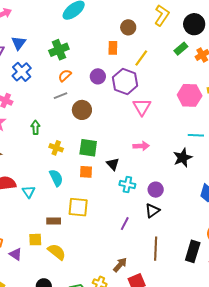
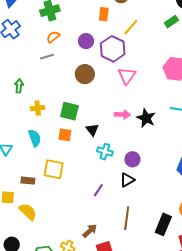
brown circle: (82, 110) -> (85, 74), moved
yellow cross: (56, 148) -> (38, 108), turned -32
black star: (183, 158) -> (146, 118), moved, turned -30

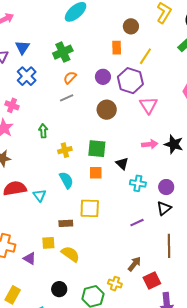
purple line: (98, 190) -> (137, 223), turned 40

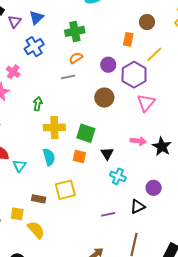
yellow cross: (65, 150) -> (54, 127), size x1.5
purple circle: (166, 187) -> (154, 188), moved
yellow square: (90, 208) -> (65, 190), turned -30

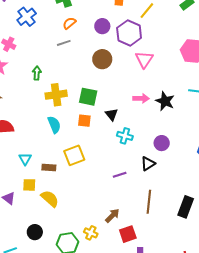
cyan triangle: (19, 166) -> (25, 159), moved

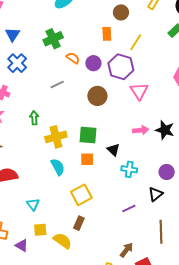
orange semicircle: (69, 23) -> (73, 58), moved, turned 80
brown rectangle: (49, 168) -> (79, 223), moved, turned -64

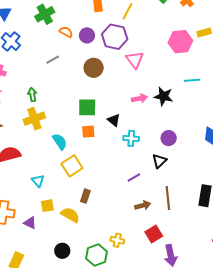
yellow cross: (56, 137) -> (34, 119), moved
yellow square: (81, 195) -> (72, 166), moved
brown arrow: (127, 250) -> (143, 205), moved, turned 42

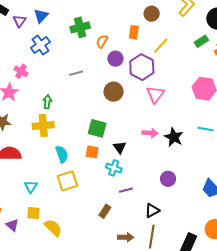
orange semicircle: (66, 32) -> (102, 41), moved, turned -104
cyan cross: (131, 138) -> (114, 168), moved
black triangle: (159, 161) -> (152, 211), moved
purple line: (134, 178) -> (126, 190), moved
brown rectangle: (85, 196) -> (105, 211), moved

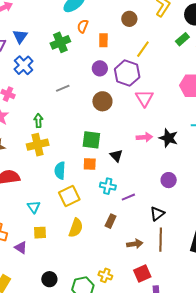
orange rectangle: (134, 32) -> (103, 40), moved
orange semicircle: (102, 41) -> (83, 26), moved
cyan semicircle: (62, 154) -> (60, 171), turned -150
cyan cross: (114, 168) -> (108, 186), moved
yellow semicircle: (53, 228) -> (76, 228), moved, turned 72

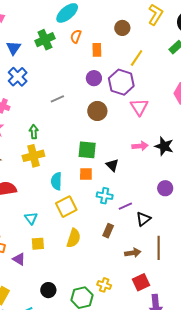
green cross: (60, 42) -> (45, 40), moved
black triangle: (157, 214) -> (143, 219), moved

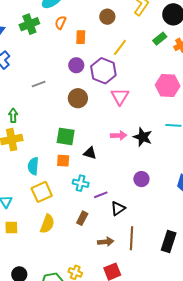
black triangle: (112, 165) -> (90, 153), turned -32

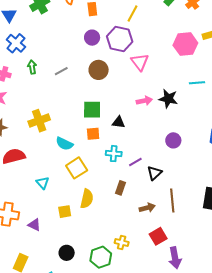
gray line: (39, 84) -> (61, 71), moved
green arrow: (13, 115) -> (32, 67), moved
cyan semicircle: (33, 166) -> (64, 144), turned -60
yellow square: (11, 228) -> (65, 212), moved

